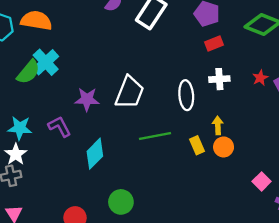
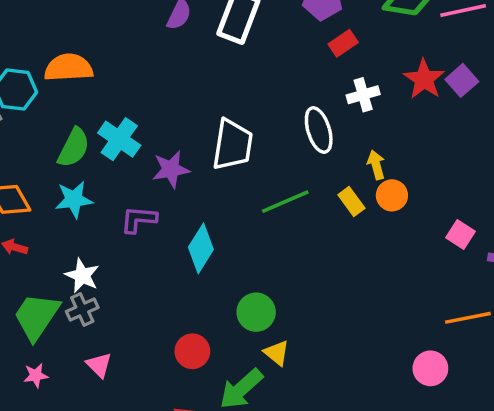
cyan cross: (46, 62) -> (119, 139), moved
red star: (260, 78) -> (424, 79), size x1.6
purple L-shape: (60, 127) -> (139, 219), turned -45
cyan star: (20, 128) -> (74, 200), moved

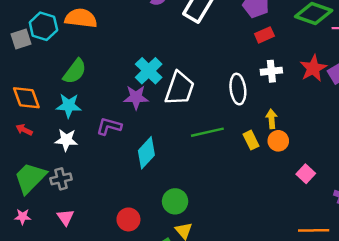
cyan cross: (119, 139) -> (149, 71), moved
pink square: (461, 234) -> (306, 174), moved
white star: (82, 276) -> (66, 140), moved, turned -30

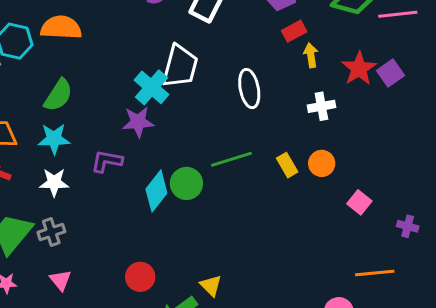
white cross: (271, 71) -> (321, 106), moved
white trapezoid: (180, 88) -> (180, 66), moved
white ellipse: (238, 89) -> (249, 89), moved
yellow arrow: (272, 119) -> (311, 55), moved
green circle: (175, 201) -> (186, 183), moved

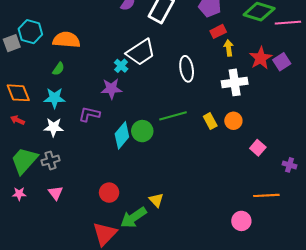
orange semicircle: (61, 28) -> (66, 40), moved
white trapezoid: (180, 66) -> (141, 52), turned 40
cyan cross: (152, 87) -> (121, 66), size x0.6
green semicircle: (58, 95) -> (58, 69), size x0.6
white cross: (321, 106) -> (235, 82), size x1.4

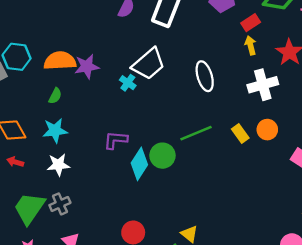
red rectangle: (218, 31) -> (251, 23), moved
purple star: (111, 89) -> (87, 66), moved
purple L-shape: (89, 114) -> (116, 140), moved

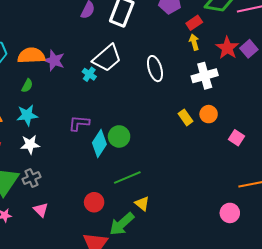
purple star: (87, 66) -> (54, 60), turned 30
green line: (196, 133) -> (127, 177), moved

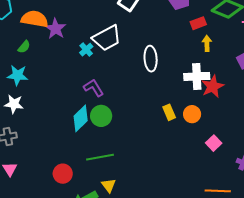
yellow arrow: (194, 42) -> (207, 43), moved
red star: (227, 48) -> (213, 86), moved
purple L-shape: (79, 123) -> (94, 88), moved, turned 40

